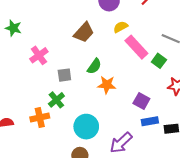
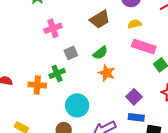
pink rectangle: (136, 47) -> (144, 46), turned -45
gray square: (64, 75) -> (71, 53), turned -32

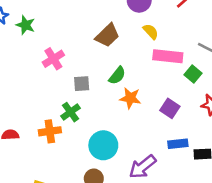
yellow semicircle: (135, 24) -> (151, 32), turned 72
gray square: (71, 53) -> (82, 84), turned 32
purple square: (134, 97) -> (170, 108), moved

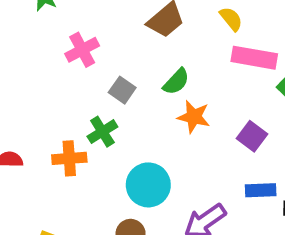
gray square: (82, 84) -> (122, 90), turned 35

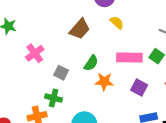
pink rectangle: (254, 58) -> (129, 57), moved
green cross: (102, 132) -> (54, 98), turned -35

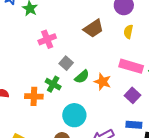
yellow semicircle: (117, 23) -> (128, 32), turned -136
green semicircle: (91, 63) -> (82, 77), moved

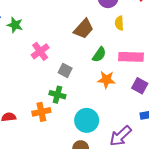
green semicircle: (82, 77) -> (99, 55), moved

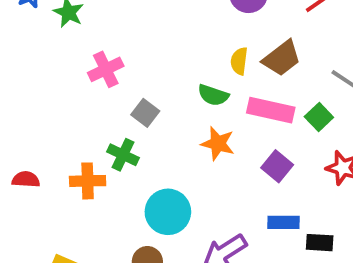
yellow semicircle: (119, 23) -> (239, 61), moved
brown trapezoid: (84, 29) -> (282, 58), moved
green semicircle: (99, 55) -> (213, 95), turned 63

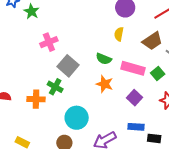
brown trapezoid: (282, 58) -> (152, 41), moved
yellow semicircle: (239, 61) -> (119, 34), moved
gray square: (145, 113) -> (68, 66), size x1.5

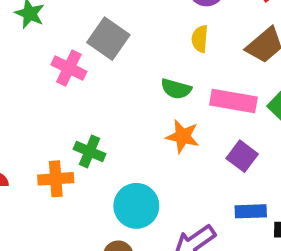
pink cross: (49, 42) -> (69, 68), turned -36
gray square: (68, 66) -> (108, 39), moved

